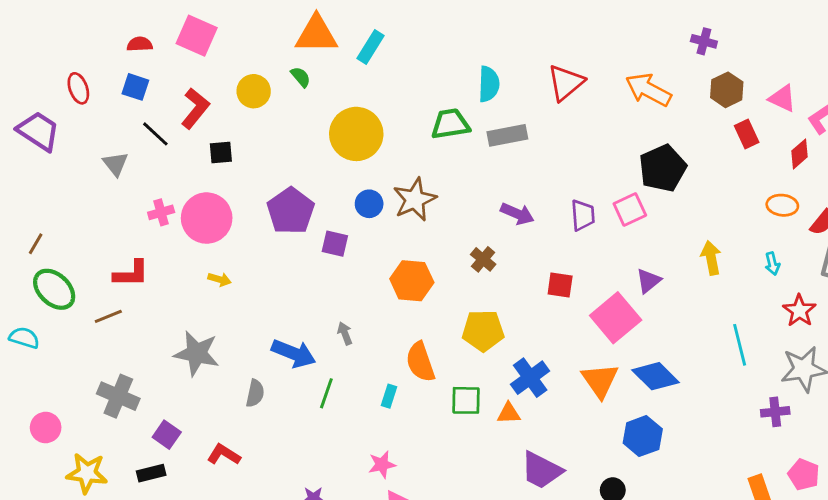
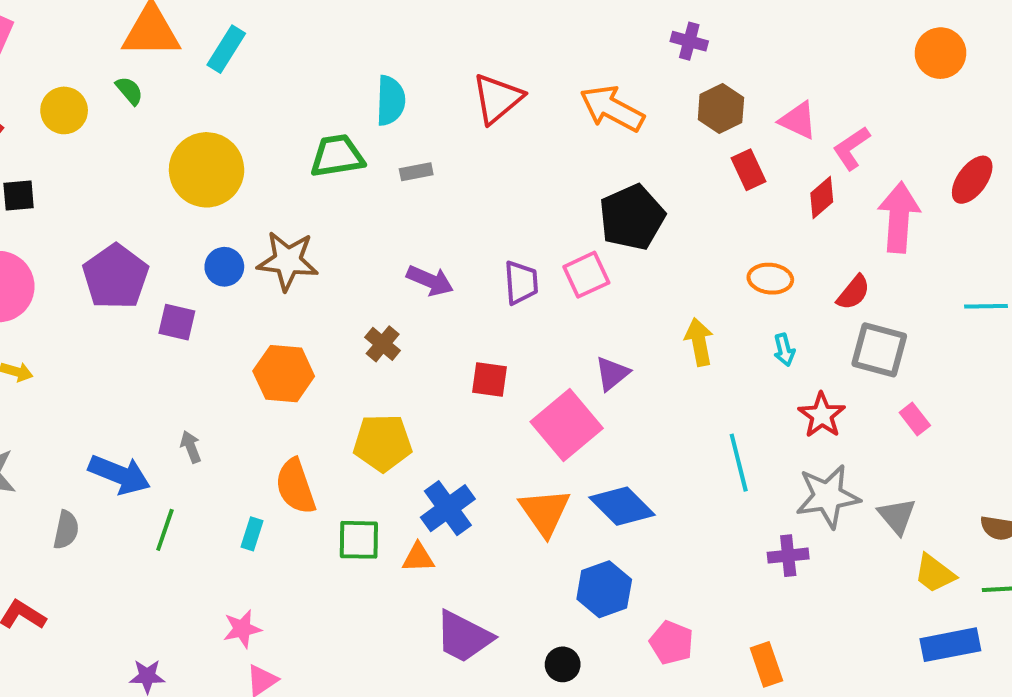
gray rectangle: (507, 135) -> (416, 172), size x0.6
brown star: (415, 199) -> (288, 261), turned 30
orange ellipse: (782, 205) -> (770, 279), moved
pink pentagon: (804, 475) -> (671, 643), moved

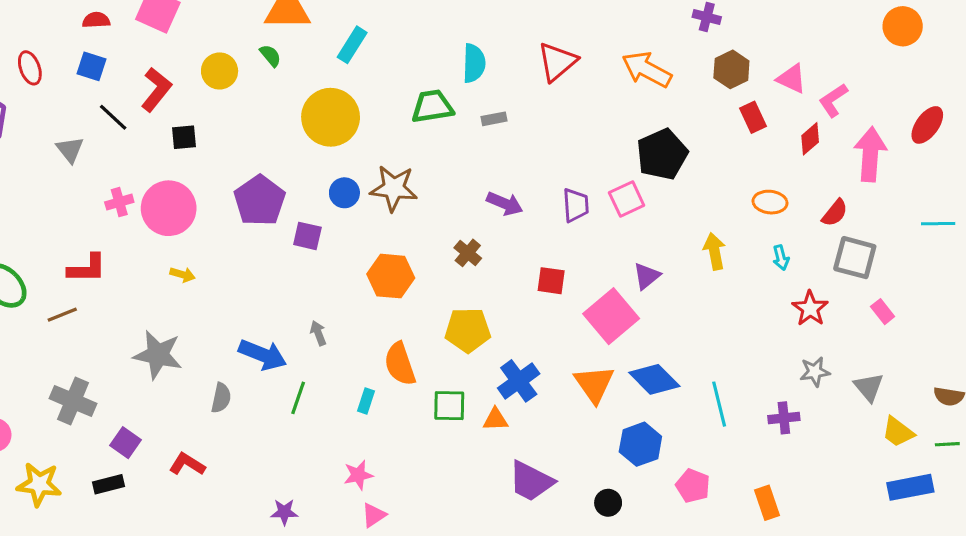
cyan rectangle: (226, 49) -> (352, 45), moved
cyan line: (739, 463) -> (719, 404), moved
gray star: (828, 496) -> (815, 372), size x0.6

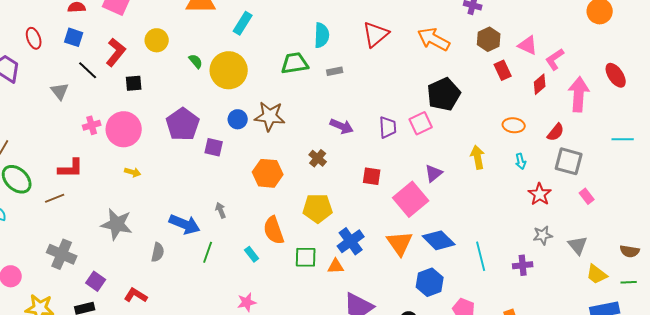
green semicircle: (270, 56) -> (196, 61), moved
red ellipse: (927, 125) -> (616, 75), turned -70
cyan rectangle: (366, 401) -> (252, 254), turned -56

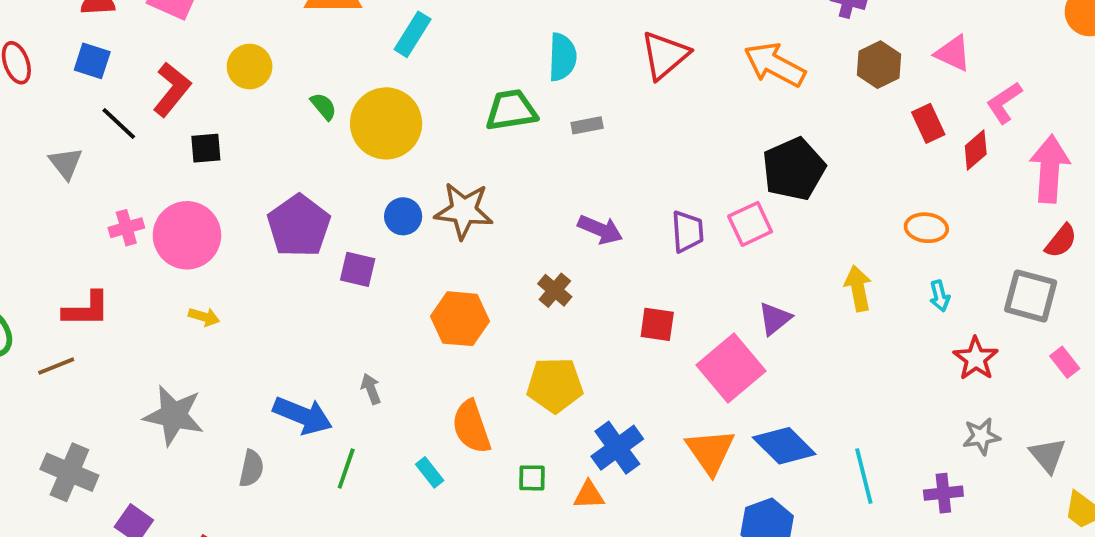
pink triangle: (528, 45) -> (953, 53), moved
red rectangle: (503, 70) -> (928, 123), moved
red semicircle: (556, 132) -> (1061, 241), moved
green square: (306, 257) -> (532, 478), size x0.7

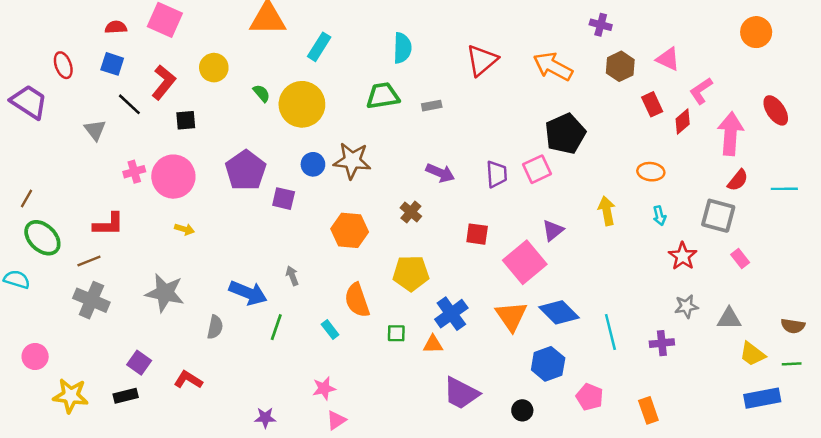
cyan semicircle: (562, 57) -> (402, 48), moved
gray triangle: (1048, 455) -> (729, 319), turned -50
gray cross: (69, 472) -> (91, 300), moved

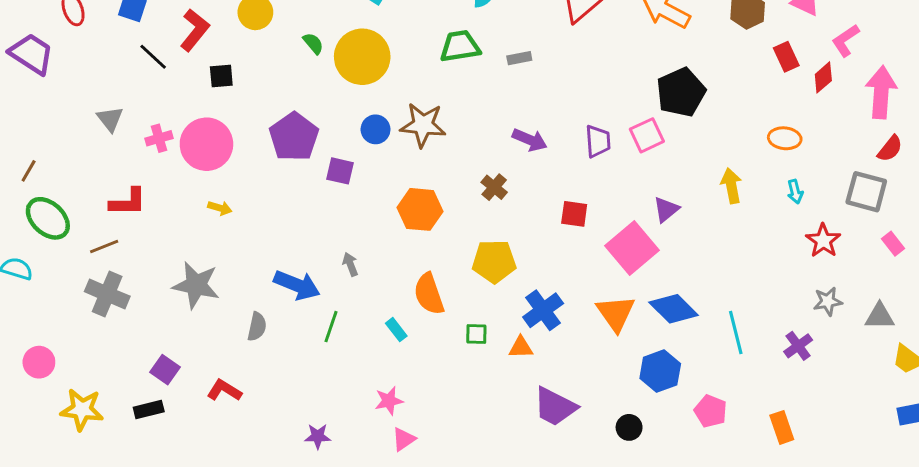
gray triangle: (95, 130) -> (110, 119), moved
purple cross: (662, 343) -> (798, 346), turned -30

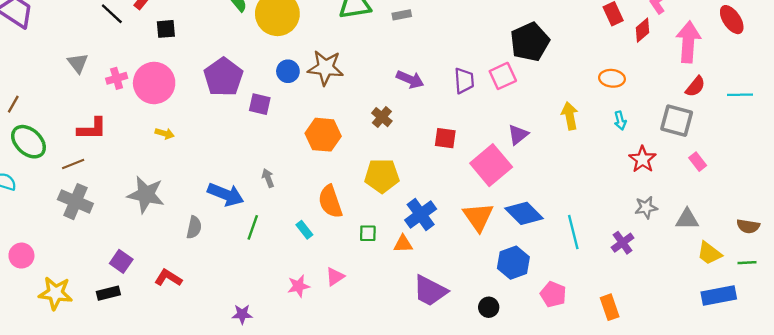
pink triangle: (404, 439) -> (335, 277), moved

